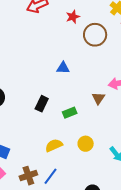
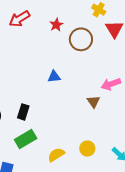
black rectangle: (42, 104) -> (23, 112), moved
green rectangle: (70, 113) -> (26, 139), moved, size x1.5

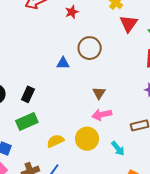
brown circle: (81, 39) -> (90, 48), moved
pink arrow: (111, 84) -> (102, 115), moved
yellow circle: (87, 149) -> (87, 139), size x1.5

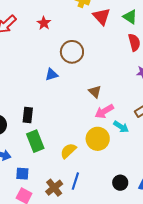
green rectangle: (27, 121) -> (35, 141), turned -70
cyan arrow: (118, 148) -> (121, 127), moved

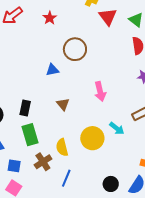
brown triangle: (95, 92) -> (63, 104), moved
pink arrow: (104, 111) -> (100, 92), moved, turned -78
yellow semicircle: (68, 151) -> (62, 147), turned -66
brown cross: (54, 188) -> (43, 162), moved

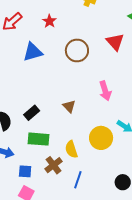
red triangle: (108, 17) -> (115, 42), moved
blue triangle: (52, 70) -> (33, 52), moved, size x1.5
black rectangle: (25, 108) -> (32, 113), turned 42
green rectangle: (30, 135) -> (39, 139), turned -65

